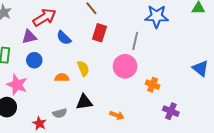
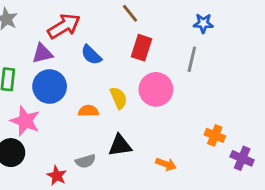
blue star: (157, 16) -> (203, 23), moved, size x0.6
blue circle: (34, 60) -> (50, 87), size x1.5
pink circle: (125, 66) -> (156, 89), moved
orange cross: (153, 85) -> (215, 135), moved

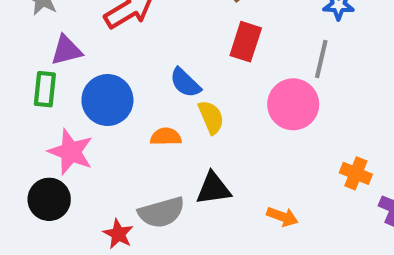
purple triangle: (42, 53) -> (66, 50), moved
blue semicircle: (91, 55) -> (185, 83), moved
pink circle: (156, 89) -> (293, 104), moved
gray semicircle: (85, 161) -> (161, 212), size x1.5

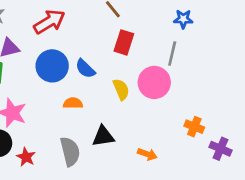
blue circle: (107, 100) -> (52, 66), moved
yellow semicircle: (211, 117) -> (121, 89), moved
gray semicircle: (161, 212) -> (70, 151), turned -88
red star: (118, 234) -> (26, 157), moved

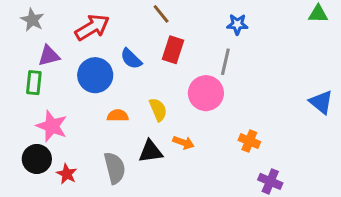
blue semicircle: (85, 69) -> (131, 59), moved
yellow semicircle: (121, 89) -> (158, 110), moved
purple cross: (220, 149) -> (270, 181), moved
orange arrow: (147, 154) -> (183, 143), moved

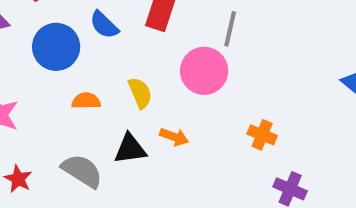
gray semicircle: (115, 168) -> (82, 171), turned -44

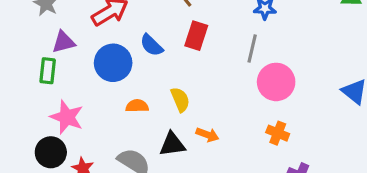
pink circle: (204, 71) -> (276, 82), moved

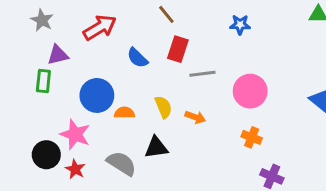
gray line: (252, 48) -> (202, 74), moved, turned 70
blue circle: (113, 63) -> (97, 95), moved
pink star: (67, 117) -> (75, 134), moved
orange arrow: (207, 135) -> (195, 117), moved

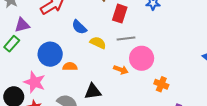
red rectangle: (178, 49) -> (120, 14), moved
green rectangle: (43, 81) -> (12, 44), turned 35
pink circle: (250, 91) -> (142, 58), moved
yellow semicircle: (163, 107) -> (98, 43), moved, turned -42

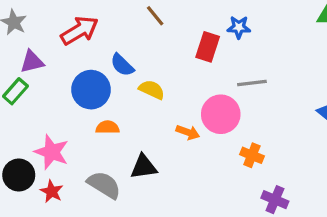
red rectangle: (120, 14) -> (208, 47), moved
gray line: (126, 39) -> (252, 83), moved
blue circle: (50, 54) -> (91, 90), moved

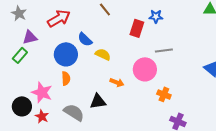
orange semicircle: (107, 127) -> (66, 78), moved, turned 88
orange arrow: (188, 132) -> (117, 82), moved

